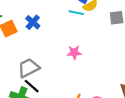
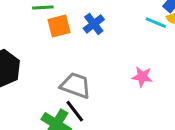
gray trapezoid: (29, 68) -> (75, 85), turned 35

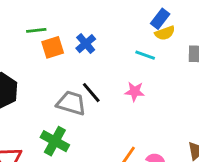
cyan line: (156, 23) -> (145, 55), moved
black line: (75, 111) -> (91, 93), moved

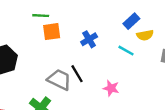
blue rectangle: (160, 19) -> (131, 21), moved
blue cross: (86, 44) -> (89, 39), moved
pink star: (135, 92) -> (111, 88), moved

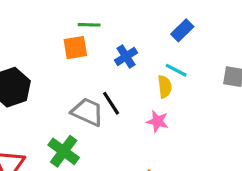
green line: (41, 16) -> (89, 25), moved
yellow semicircle: (145, 35) -> (165, 87), moved, turned -84

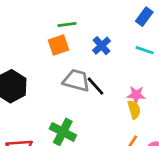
yellow semicircle: (165, 87) -> (134, 110), moved
gray trapezoid: (87, 112) -> (76, 80), moved

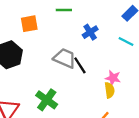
orange square: (59, 45) -> (29, 24), moved

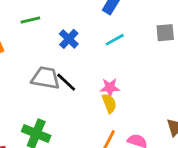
cyan line: (126, 41) -> (115, 40), turned -42

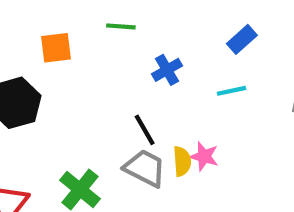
gray trapezoid: (46, 78) -> (145, 168), moved
yellow semicircle: (109, 103) -> (182, 161), moved

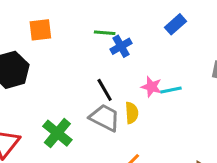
green line: (121, 26) -> (105, 33), moved
cyan line: (232, 91) -> (171, 90), moved
pink star: (204, 156) -> (151, 87), moved

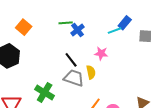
blue rectangle: (176, 24) -> (125, 23), moved
orange square: (40, 30) -> (24, 27), turned -35
cyan line: (171, 90) -> (115, 31), moved

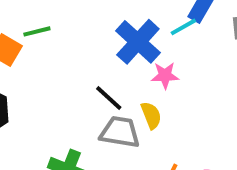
green line: (66, 23) -> (37, 31), moved
blue cross: (78, 30) -> (138, 42), moved, size x1.6

